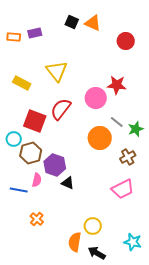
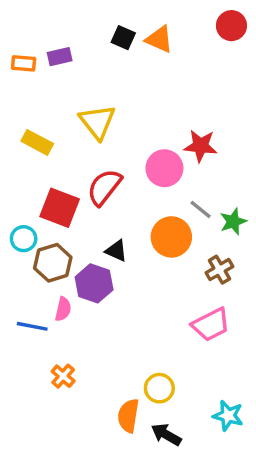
red circle: (126, 41) -> (231, 26), moved
black triangle: (68, 183) -> (116, 251), moved

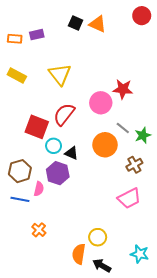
yellow rectangle: (37, 142) -> (17, 75), moved
cyan circle: (24, 239) -> (54, 146), moved
brown hexagon: (53, 263) -> (20, 171), moved

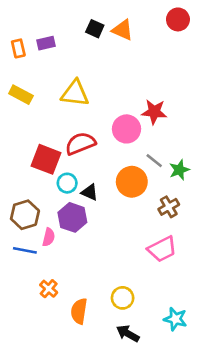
orange rectangle: (15, 39) -> (18, 48), turned 72
yellow triangle: (60, 74) -> (75, 93), turned -45
red semicircle: (64, 114) -> (80, 143), turned 30
orange semicircle: (79, 254) -> (79, 311), moved

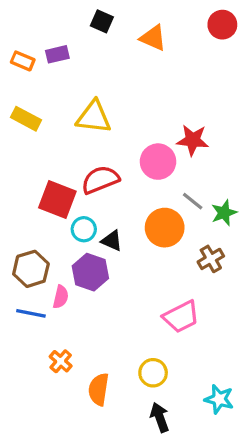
black square: (95, 29) -> (102, 21), moved
orange rectangle: (18, 48) -> (23, 61), turned -54
pink trapezoid: (162, 249) -> (181, 317), moved
black arrow: (128, 334) -> (160, 417), turned 40

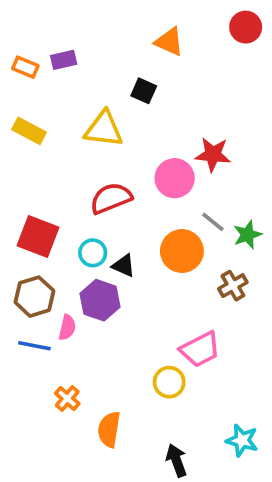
black square: (102, 21) -> (144, 91), moved
red square: (57, 200) -> (38, 236), moved
yellow circle: (153, 373) -> (169, 382), moved

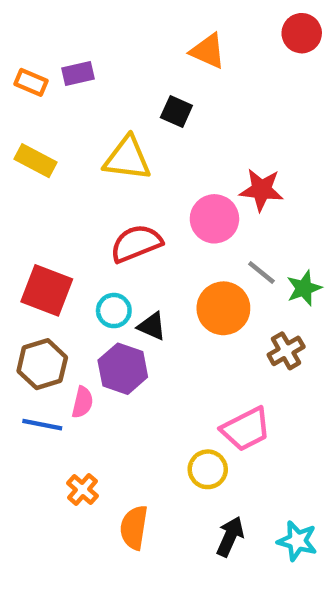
black arrow: (176, 460) -> (230, 536), moved, turned 44

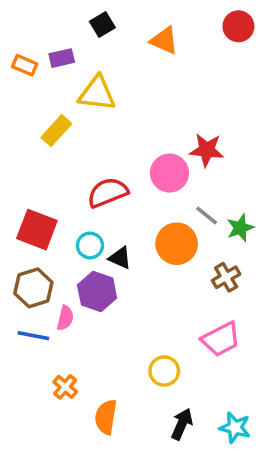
black square: (176, 111) -> (102, 25), moved, turned 35
yellow triangle: (127, 158) -> (97, 93), moved
yellow rectangle: (36, 161) -> (56, 131), moved, turned -76
pink trapezoid: (246, 429) -> (221, 339), moved

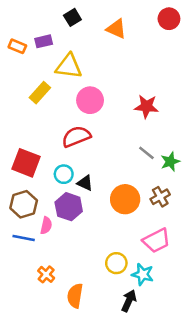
pink circle: (170, 173) -> (90, 100), moved
orange circle: (177, 244) -> (125, 199), moved
cyan star: (235, 428) -> (143, 274), moved

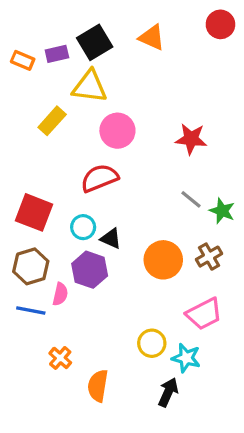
black square: (72, 17) -> (95, 42), moved, size x1.5
green star: (170, 162) -> (222, 211), turned -30

